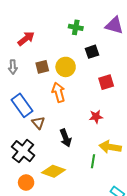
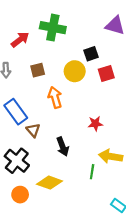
green cross: (76, 27) -> (53, 28), moved, size x1.6
yellow circle: (66, 67) -> (75, 71), moved
red square: (106, 82) -> (106, 73), moved

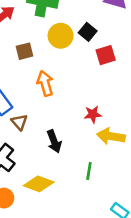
black square: (91, 54) -> (88, 32), turned -32
yellow circle: (75, 71) -> (61, 36), moved
yellow arrow: (111, 156) -> (111, 136), moved

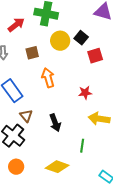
red star: (93, 114) -> (85, 93), moved
brown triangle: (19, 122) -> (26, 116), moved
yellow diamond: (39, 184) -> (57, 167), moved

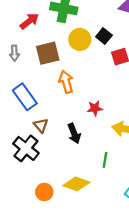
brown square: (32, 53) -> (48, 53), size x1.5
red star: (85, 93) -> (95, 108), moved
orange circle: (16, 167) -> (44, 192), moved

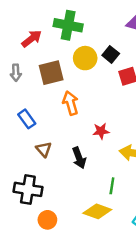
blue rectangle: (25, 97) -> (27, 119), size x0.7
black cross: (26, 148) -> (28, 189), moved, turned -30
yellow diamond: (76, 184) -> (97, 211), moved

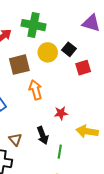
brown triangle: (44, 149) -> (15, 139), moved
green line: (112, 186) -> (60, 152), moved

